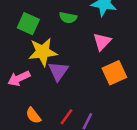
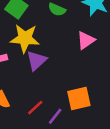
orange square: (114, 73) -> (79, 98), moved

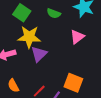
orange square: (79, 98) -> (73, 83), turned 36

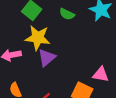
pink triangle: (77, 37) -> (101, 74), moved, turned 42

